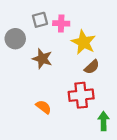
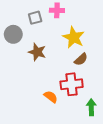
pink cross: (61, 23) -> (57, 10), moved
orange semicircle: (43, 107) -> (51, 97), moved

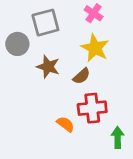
pink cross: (57, 10) -> (94, 13), moved, turned 32
gray square: (35, 18) -> (45, 23), size x1.5
brown semicircle: (81, 59) -> (82, 76), moved

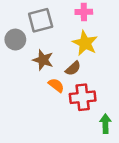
pink cross: (94, 13) -> (84, 12), turned -35
orange semicircle: (65, 124) -> (56, 85), moved

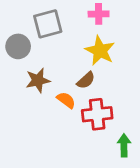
brown star: (43, 60) -> (38, 80), moved, turned -30

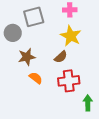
orange semicircle: (66, 100) -> (36, 78), moved

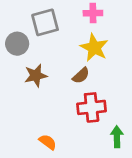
orange semicircle: (36, 78) -> (48, 142), moved

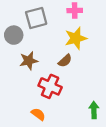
yellow star: (94, 48) -> (76, 38), turned 30
red cross: (92, 107) -> (50, 86), moved, turned 30

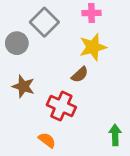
gray square: (36, 18) -> (44, 22), turned -30
brown star: (29, 61) -> (23, 86), moved, turned 30

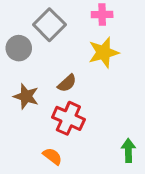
brown semicircle: (80, 75) -> (67, 83), moved

